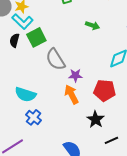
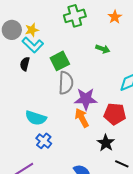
green square: (36, 37) -> (60, 61), moved
gray semicircle: (55, 59) -> (66, 83), turned -145
purple star: (75, 75) -> (86, 99), size x1.6
black line: (111, 140) -> (122, 164), turned 48

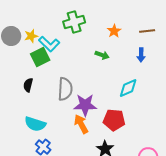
orange star: (115, 17) -> (114, 31), moved
cyan L-shape: (33, 45) -> (49, 44), moved
green square: (60, 61) -> (40, 57), moved
black semicircle: (25, 64) -> (28, 85), moved

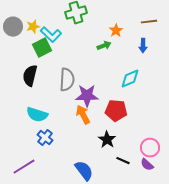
orange star: (114, 31) -> (116, 31), moved
green arrow: (102, 55) -> (104, 46), turned -40
black semicircle: (28, 85) -> (30, 76), size x1.5

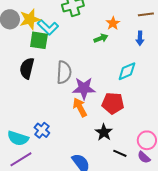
yellow star: (33, 27) -> (30, 19), size x1.5
green square: (42, 48) -> (39, 40), turned 36
cyan semicircle: (37, 115) -> (18, 138), moved

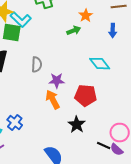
cyan diamond: (127, 71) -> (100, 64), turned 75
gray semicircle: (64, 72) -> (37, 65), size x0.7
purple star: (84, 88) -> (57, 81), size x0.7
black line: (120, 153) -> (104, 146), moved

